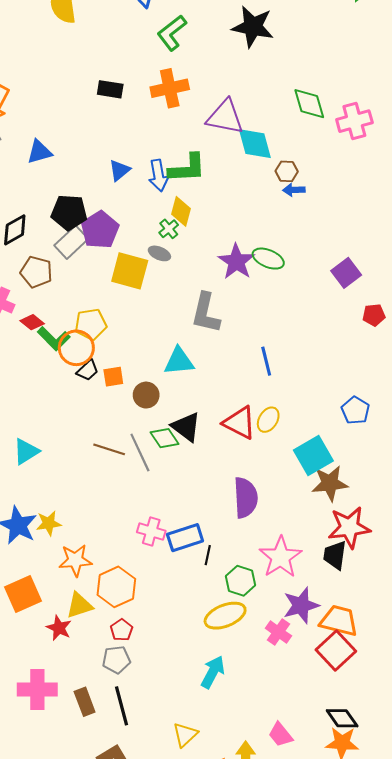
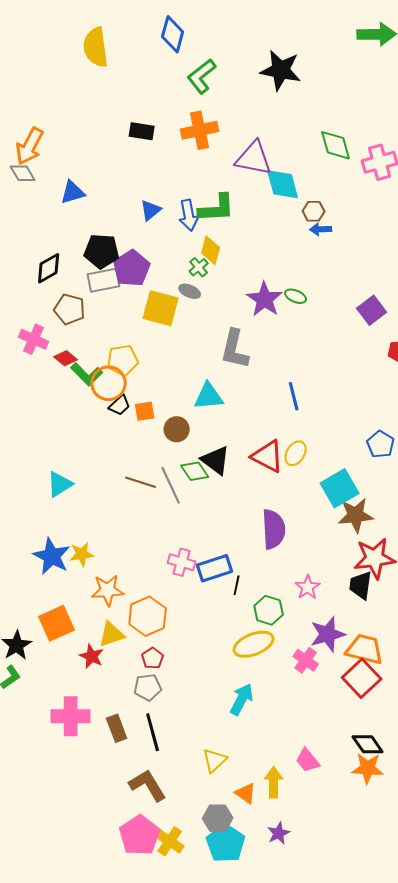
gray rectangle: (71, 242) -> (104, 280), turned 32
green ellipse: (268, 259) -> (296, 296), size x0.7
pink star: (281, 557) -> (308, 587), size x0.6

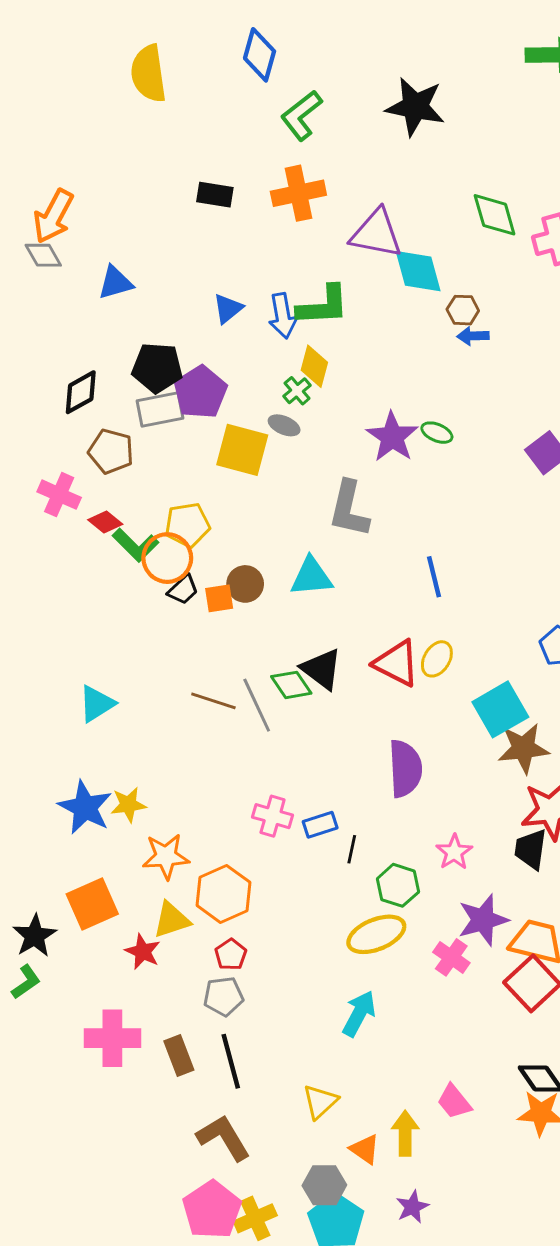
brown circle: (177, 429) -> (245, 584), moved
blue rectangle: (215, 568) -> (320, 825), size x0.7
yellow cross: (170, 841) -> (255, 1218), turned 32

